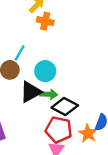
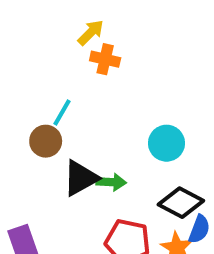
cyan circle: (45, 71) -> (167, 143), moved
black diamond: (65, 106) -> (181, 203), moved

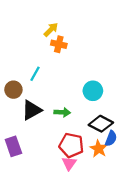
brown circle: (46, 141) -> (13, 90), moved
black triangle: (80, 178) -> (32, 110), moved

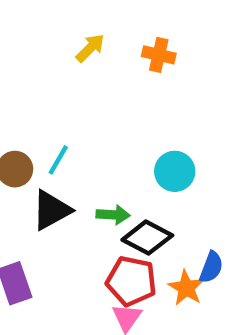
orange cross: (59, 44) -> (159, 55), moved
cyan line: (35, 74) -> (58, 160), moved
black diamond: (101, 124) -> (147, 238), moved

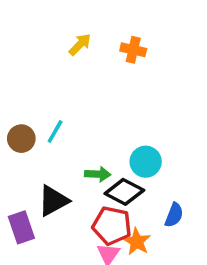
cyan circle: (175, 171) -> (146, 162), moved
black triangle: (51, 210) -> (53, 201), moved
orange star: (186, 288) -> (137, 242), moved

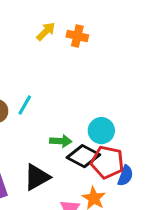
orange cross: (133, 50) -> (77, 36), moved
black triangle: (53, 201) -> (37, 177), moved
red pentagon: (112, 226) -> (107, 162), moved

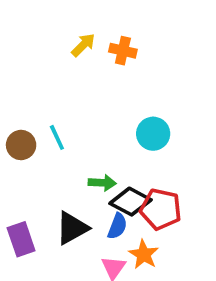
cyan line: (25, 105) -> (57, 137), turned -55
cyan circle: (101, 131) -> (153, 134), moved
blue semicircle: (125, 176) -> (117, 226), moved

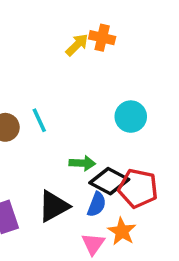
yellow arrow: (83, 45) -> (77, 45), moved

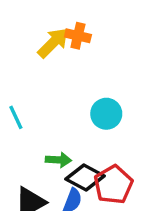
yellow arrow: (77, 45) -> (53, 43), size x1.4
red pentagon: (138, 188) -> (113, 185), turned 30

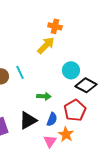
yellow arrow: (53, 43) -> (46, 45), moved
black diamond: (85, 178) -> (86, 85), moved

